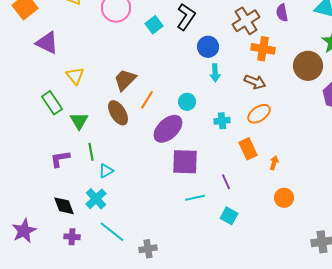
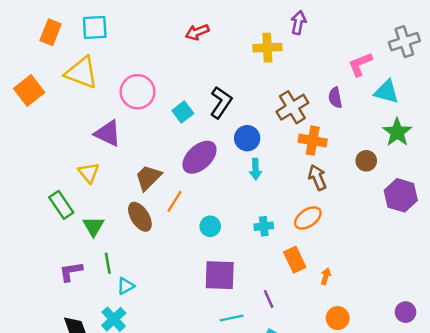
purple triangle: (47, 43) -> (108, 133), moved
brown circle: (308, 66) -> (366, 161), size x0.6
brown arrow: (255, 82) -> (317, 177), moved, turned -135
cyan circle: (187, 102) -> (210, 226), moved
purple ellipse: (168, 129) -> (199, 157), moved

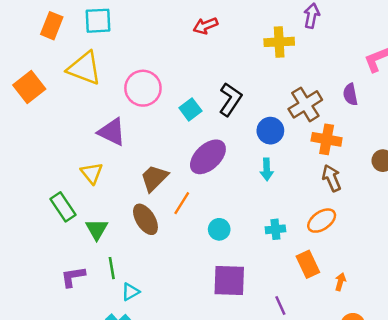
blue circle: (247, 138) -> (270, 131), moved

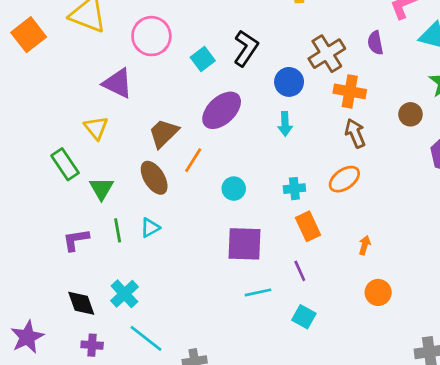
orange rectangle: (308, 264) -> (308, 226), moved
cyan triangle: (130, 292) -> (150, 228), moved

